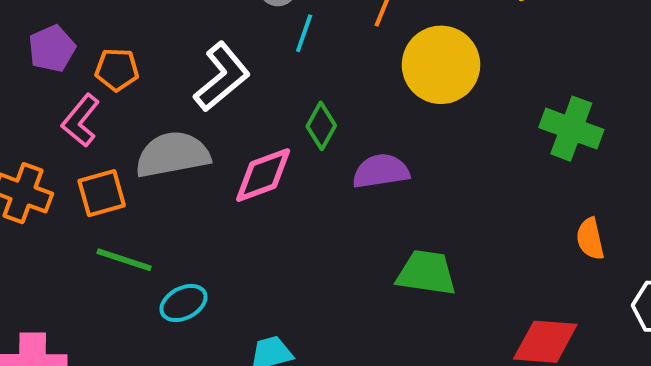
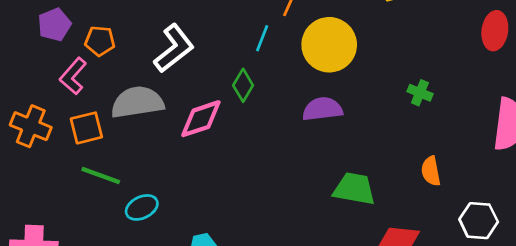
cyan line: (304, 33) -> (262, 38), moved
green cross: (571, 129) -> (420, 93), size x0.6
purple semicircle: (381, 171) -> (322, 109), moved
green trapezoid: (426, 273) -> (354, 189), moved

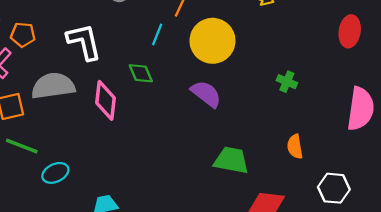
white L-shape: (174, 48) -> (84, 42), turned -66
green diamond: (243, 85) -> (141, 73), turned -55
purple semicircle: (322, 109) -> (206, 94), turned 44
pink diamond: (201, 119) -> (105, 100), turned -66

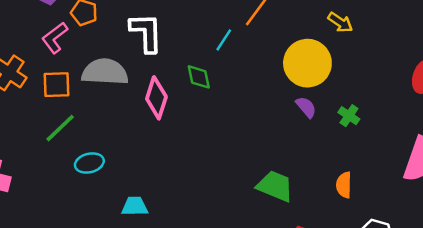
yellow circle: (213, 41) -> (307, 63), moved
purple semicircle: (206, 94) -> (306, 107), moved, size x0.7
green line: (22, 146) -> (60, 128), turned -76

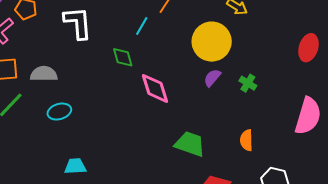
gray semicircle: (105, 72) -> (44, 74), moved, size x0.7
pink diamond: (156, 98) -> (155, 88), moved, turned -32
purple semicircle: (306, 107) -> (212, 78), turned -96
cyan ellipse: (89, 163) -> (59, 112), moved

